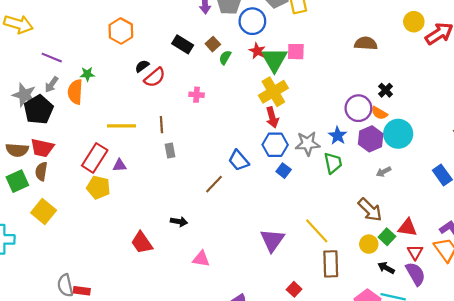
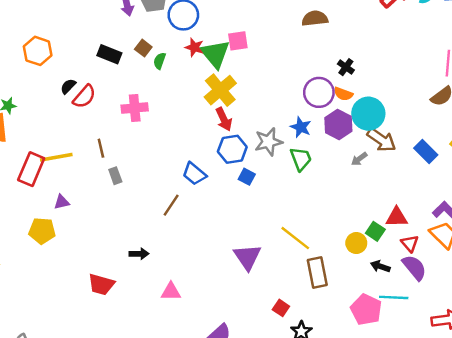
pink cross: (197, 95) -> (135, 108), size x1.5
red rectangle: (95, 158) -> (31, 169), moved
brown arrow: (370, 210) -> (382, 140), moved
red trapezoid: (142, 243) -> (101, 284), turned -30

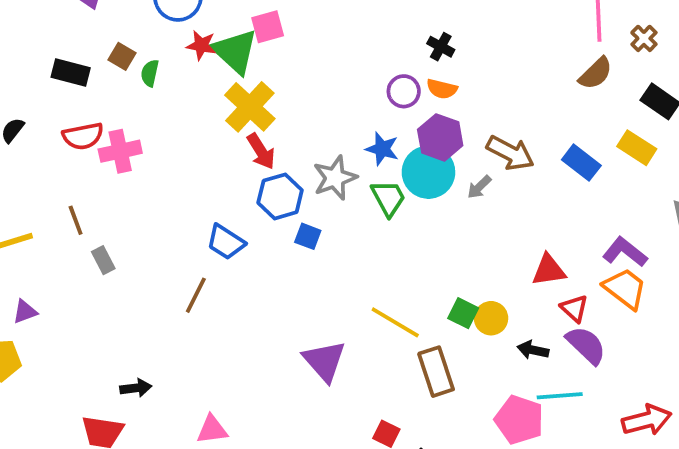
purple circle: (319, 92) -> (404, 91), size x0.7
red semicircle: (84, 97) -> (83, 136), moved, turned 45
cyan circle: (368, 114) -> (428, 172), moved
green square: (375, 231) -> (463, 313), moved
black arrow: (139, 254) -> (136, 388), moved

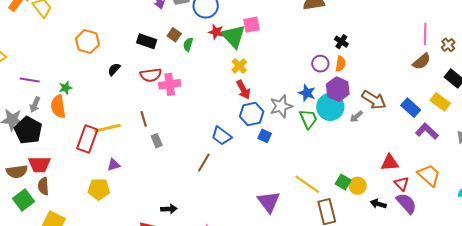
orange semicircle: (442, 89) -> (340, 64), turned -98
yellow cross: (250, 107) -> (239, 66), size x0.6
purple L-shape: (625, 252) -> (427, 131), moved

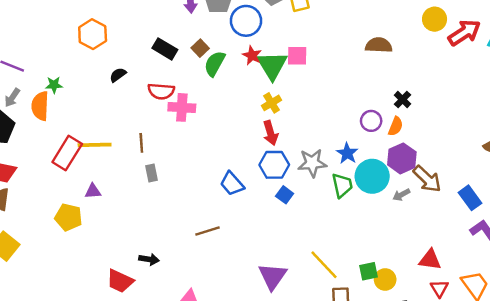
green semicircle: (188, 44) -> (215, 64), size x1.5
purple hexagon: (338, 89) -> (402, 158), moved
brown line: (204, 163) -> (207, 231), moved, turned 30
green square: (343, 182) -> (368, 271), turned 35

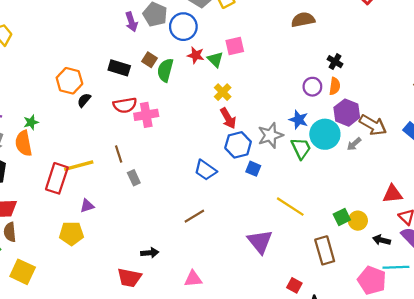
orange hexagon: (93, 34) -> (69, 81), moved
green triangle: (272, 65) -> (215, 60), size x0.6
yellow line: (324, 265) -> (290, 207), moved

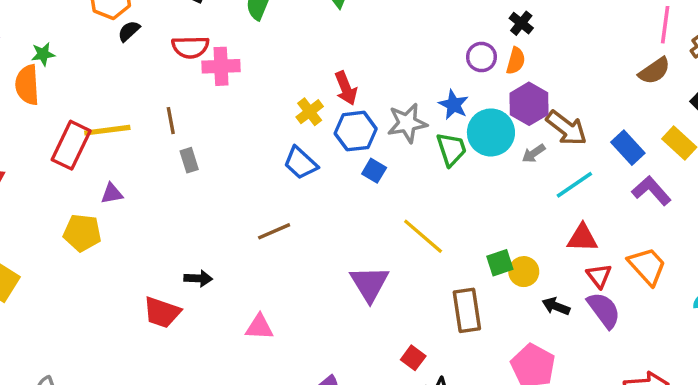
yellow cross: (223, 92) -> (310, 112), moved
cyan line: (396, 267) -> (574, 185), moved, turned -40

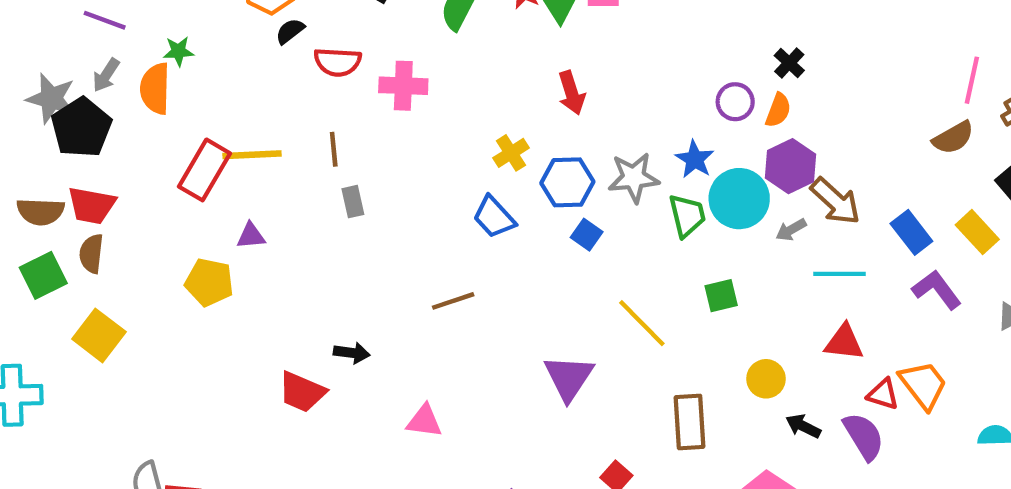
red semicircle: (190, 47) -> (338, 62), moved
red arrow: (346, 88) -> (572, 93), moved
cyan line: (574, 185) -> (840, 274), turned 30
green square: (500, 263) -> (721, 296), moved
red triangle: (599, 276) -> (883, 394), moved, turned -40

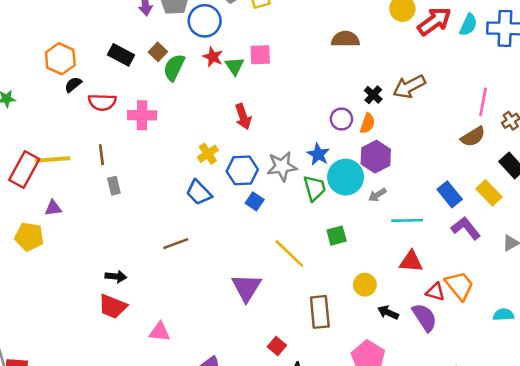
brown arrow: (835, 201) -> (409, 87), moved, turned 112
red trapezoid: (302, 392) -> (113, 306), moved
pink triangle: (424, 421) -> (160, 332), moved

